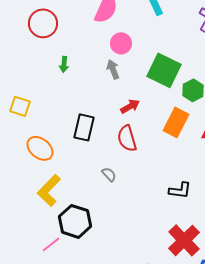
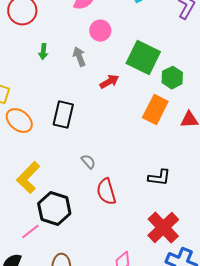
gray arrow: (113, 69) -> (79, 57), moved
red arrow: (130, 106) -> (109, 82), moved
red semicircle: (127, 138) -> (106, 192), moved
orange ellipse: (40, 148) -> (19, 121), moved

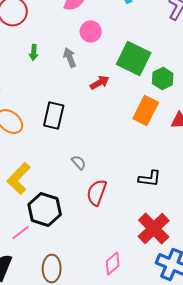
red semicircle: (106, 192) -> (97, 193), turned 36

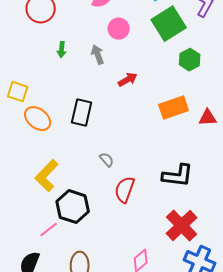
green square: (134, 59) -> (169, 24), moved, turned 32
green hexagon: (163, 79) -> (190, 60), moved
orange rectangle: (146, 111) -> (174, 108), turned 44
black L-shape: (150, 179) -> (178, 176), size x1.4

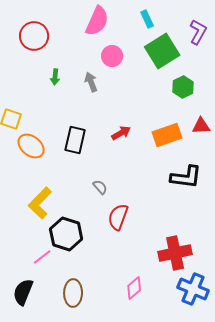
red arrow: (128, 80) -> (121, 133), moved
red triangle: (208, 118) -> (201, 126), moved
black L-shape: (178, 176) -> (186, 177), moved
red cross: (182, 226) -> (175, 253), turned 32

